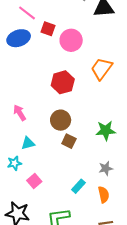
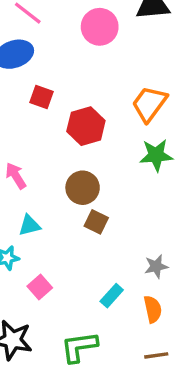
red square: (48, 29) -> (41, 97), moved
pink circle: (71, 40) -> (100, 27), moved
green star: (106, 131) -> (156, 155), moved

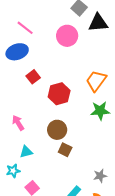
red square: (41, 97) -> (33, 77), turned 32

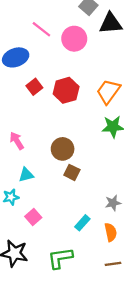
pink line: (25, 28) -> (41, 29), moved
red hexagon: (59, 94) -> (66, 90), moved

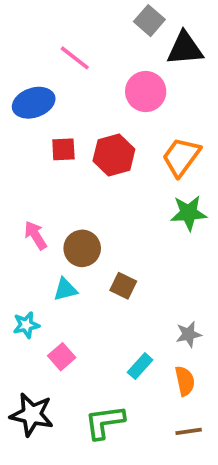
pink circle: (74, 39) -> (146, 92), moved
red square: (34, 87) -> (63, 149), turned 35
brown circle: (63, 149) -> (82, 248), moved
cyan triangle: (26, 175) -> (65, 289), moved

